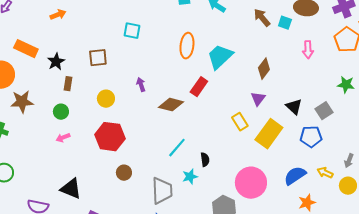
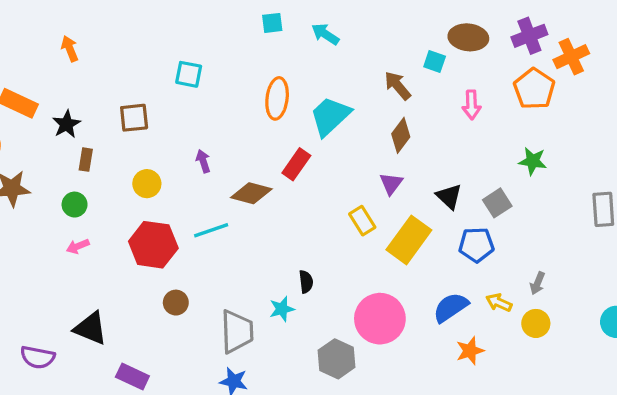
orange arrow: (58, 15) -> (70, 49), turned -91
brown arrow: (262, 18) -> (398, 86), moved
cyan line: (177, 148) -> (211, 230), moved, turned 30

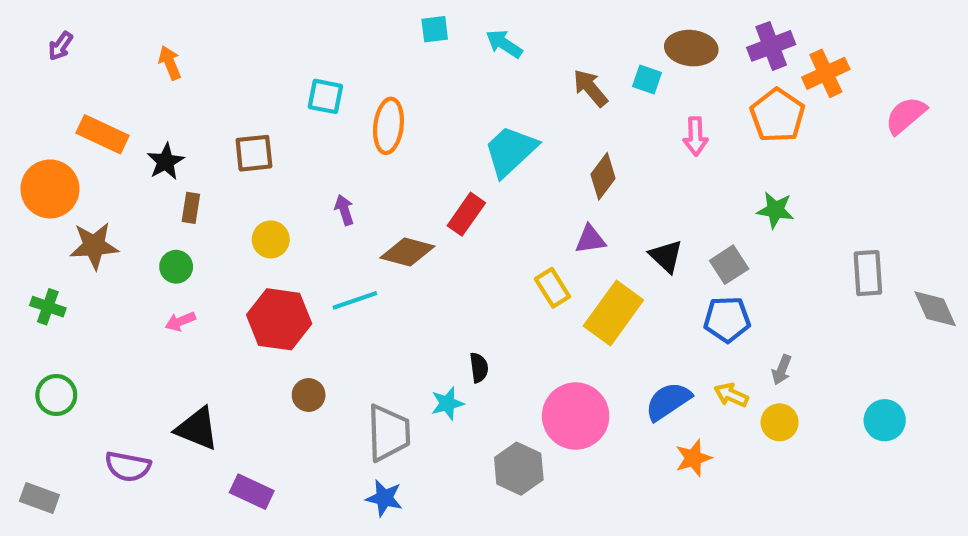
brown arrow: (398, 86) -> (590, 88), moved
orange ellipse: (277, 98) -> (388, 126), moved
purple triangle: (391, 184) -> (590, 239), turned 45
blue pentagon: (476, 245) -> (727, 319), moved

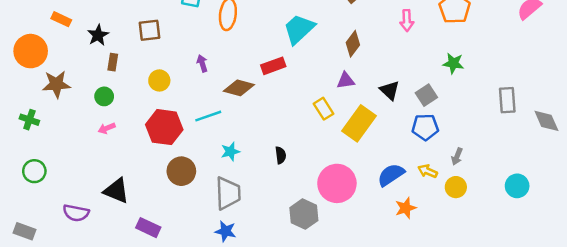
orange rectangle: (103, 134) -> (61, 19), size x0.7
red rectangle: (466, 214) -> (273, 66), turned 35
brown circle: (309, 395) -> (181, 171), size x1.5
cyan star: (447, 403) -> (230, 152), moved

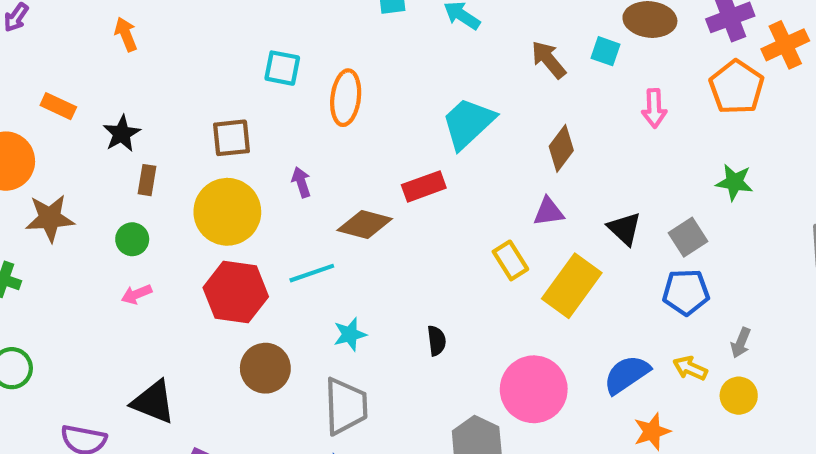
brown square: (149, 30) -> (232, 138), moved
yellow circle: (159, 80) -> (227, 212), size x1.8

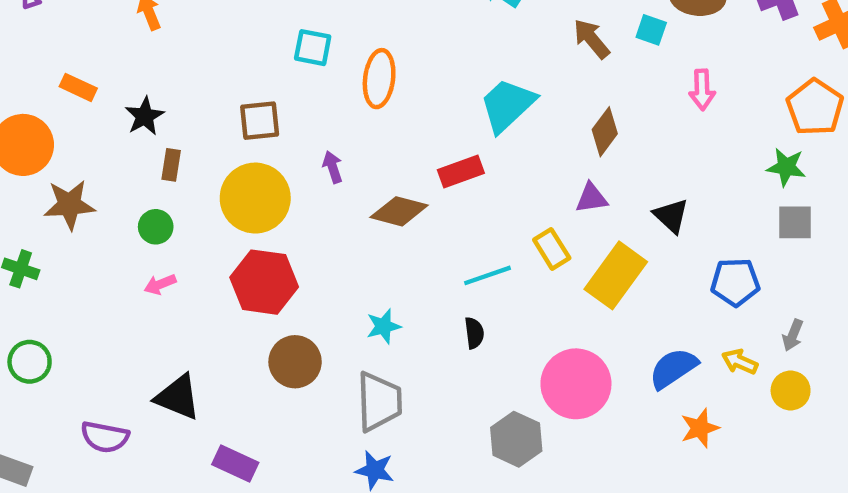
orange pentagon: (737, 87) -> (815, 107), moved
gray square: (688, 237) -> (795, 222), moved, turned 33
cyan line: (312, 273) -> (487, 275), moved

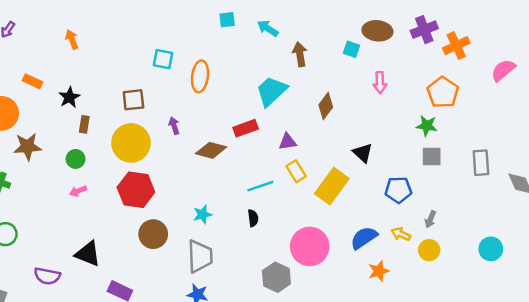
brown arrow: (591, 39) -> (300, 54), moved, turned 30
purple triangle: (591, 198) -> (287, 142), moved

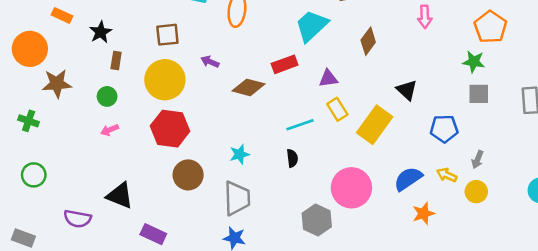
purple arrow: (174, 126) -> (210, 62), turned -49

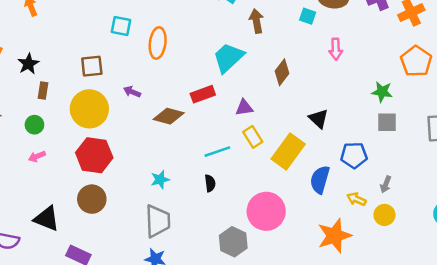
orange pentagon: (490, 27) -> (416, 61), moved
brown circle: (188, 175) -> (92, 199), moved
blue semicircle: (408, 179) -> (320, 180), moved, turned -40
orange star: (424, 214) -> (334, 236), size x1.6

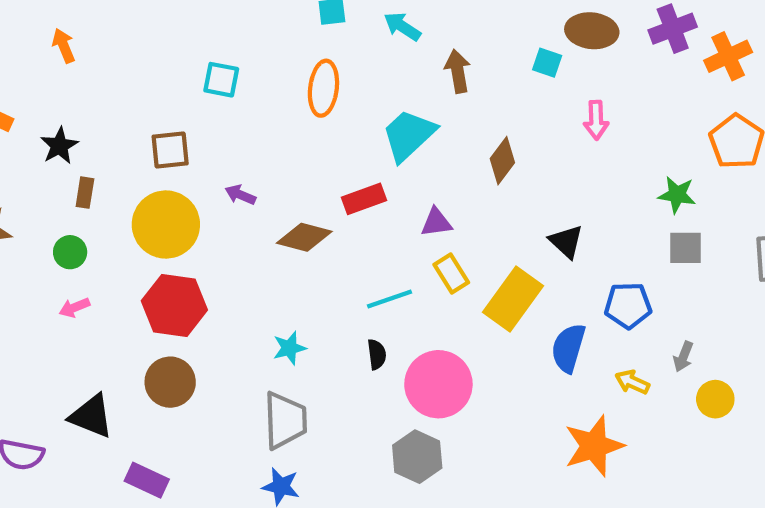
orange ellipse: (158, 43) -> (323, 88), moved
pink circle: (266, 211) -> (438, 384), moved
yellow circle: (384, 215) -> (715, 399), moved

